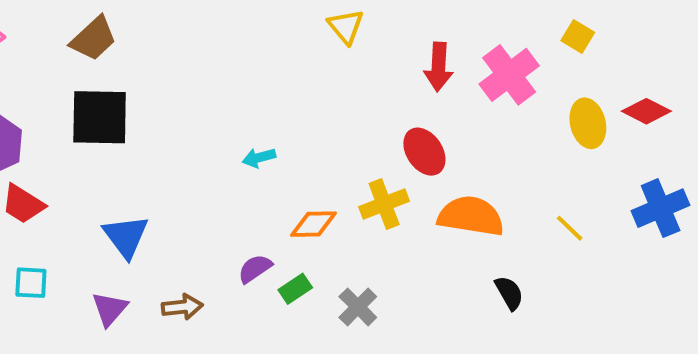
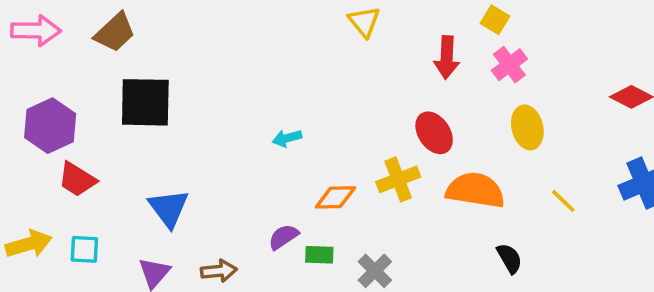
yellow square: (578, 37) -> (495, 20), moved
brown trapezoid: (94, 39) -> (115, 32), moved
pink cross: (509, 75) -> (509, 65), size x0.7
yellow ellipse: (588, 123) -> (527, 127), moved
green rectangle: (295, 289) -> (319, 255), turned 36

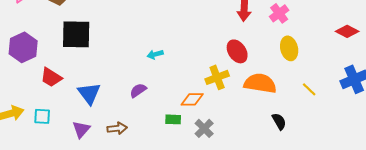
red trapezoid: (77, 179) -> (51, 77), moved
orange diamond: (335, 197) -> (192, 99), moved
purple semicircle: (283, 237) -> (138, 90), moved

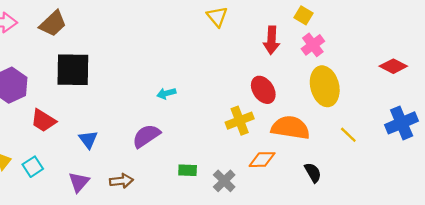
yellow ellipse: (289, 48) -> (325, 86), size x1.4
purple semicircle: (138, 90) -> (146, 136), size x1.4
blue triangle: (89, 93) -> (88, 139), size x0.7
orange diamond: (192, 99) -> (262, 160), moved
cyan square: (42, 116) -> (33, 167), turned -36

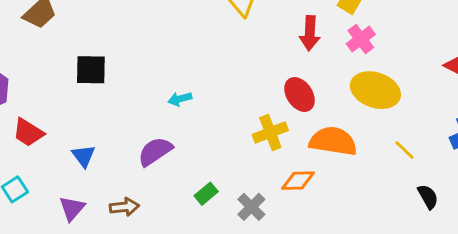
black square: (73, 70) -> (91, 70), moved, size x0.7
yellow ellipse: (325, 86) -> (375, 90), turned -57
green rectangle: (188, 170) -> (206, 194), turned -42
black semicircle: (313, 173) -> (428, 197), moved

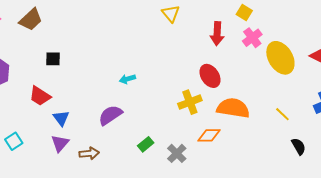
black square: (91, 70) -> (53, 59), moved, size x0.7
yellow ellipse: (375, 90) -> (280, 58), moved, turned 40
red trapezoid: (28, 132) -> (40, 96), moved
purple triangle: (72, 208) -> (60, 143), moved

